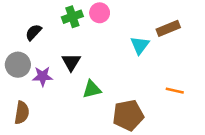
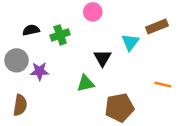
green cross: (72, 17) -> (60, 35), moved
black semicircle: (33, 32) -> (31, 30), turned 35
black triangle: (71, 62) -> (102, 58), moved

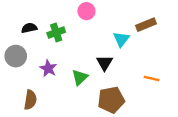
black triangle: (102, 58) -> (104, 63), moved
purple star: (40, 71) -> (48, 68), moved, turned 30
green triangle: (86, 83) -> (80, 77), turned -30
brown semicircle: (20, 105) -> (30, 100), moved

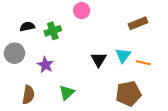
cyan triangle: (121, 39) -> (123, 55), moved
green triangle: (80, 77) -> (67, 93), moved
orange line: (152, 79) -> (143, 63), moved
brown pentagon: (111, 100) -> (128, 94), moved

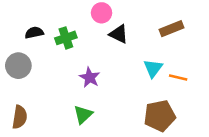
black triangle: (99, 60) -> (119, 34), moved, turned -35
purple star: (45, 65) -> (90, 78), moved
brown semicircle: (28, 95) -> (20, 117), moved

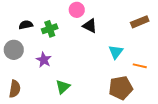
brown rectangle: (171, 29) -> (140, 22), moved
purple star: (90, 78) -> (44, 60), moved
orange line: (178, 78) -> (140, 66), moved

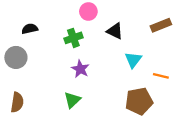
black triangle: (90, 26) -> (115, 31), moved
green cross: (50, 29) -> (73, 38), moved
purple star: (44, 60) -> (80, 69), moved

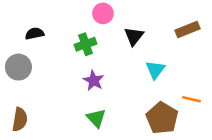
black triangle: (115, 31) -> (134, 36), turned 42
orange line: (161, 76) -> (192, 99), moved
green triangle: (72, 100) -> (96, 118), moved, turned -30
brown pentagon: (139, 101) -> (162, 118), turned -30

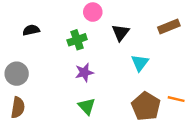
gray circle: (18, 67) -> (17, 74), moved
purple star: (94, 80) -> (84, 72), turned 30
orange line: (192, 99) -> (176, 99), moved

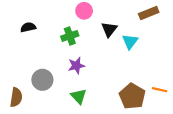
brown rectangle: (169, 27) -> (149, 13), moved
cyan triangle: (140, 63) -> (130, 41), moved
gray circle: (17, 74) -> (42, 80), moved

